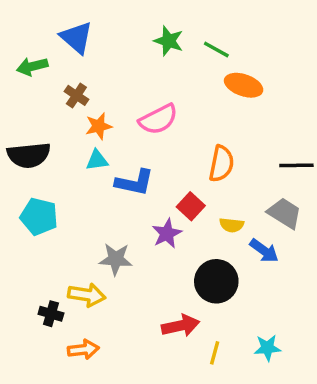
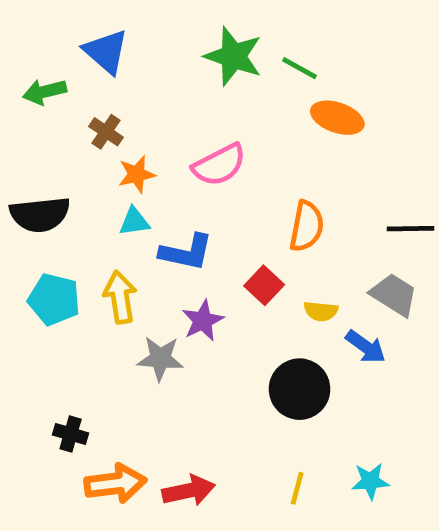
green star: (169, 41) -> (233, 56), size x1.4
purple star: (167, 234) -> (203, 321), moved
yellow arrow: (87, 295) -> (120, 297), moved, turned -108
red arrow: (180, 326) -> (189, 491), moved
orange arrow: (83, 349) -> (115, 484), size x1.4

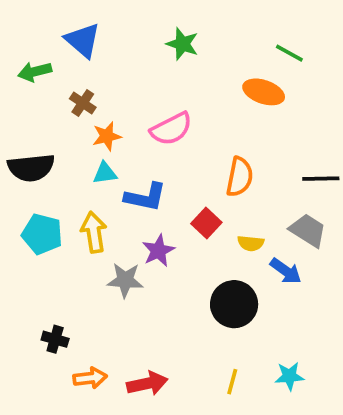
green star: (233, 56) -> (182, 44), size x0.7
green line: (300, 68) -> (289, 53), moved
orange arrow: (115, 484) -> (90, 378), size x0.7

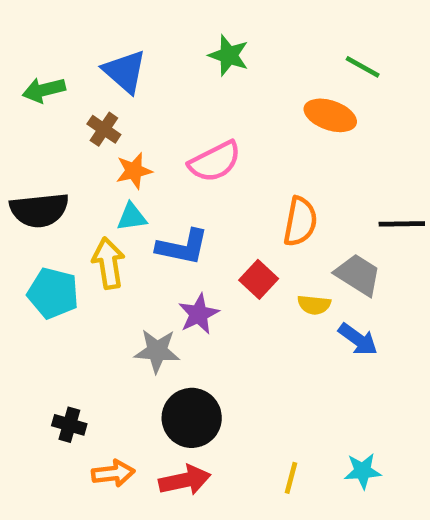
blue triangle: (83, 40) -> (125, 71), moved
gray trapezoid: (308, 230) -> (358, 275), moved
yellow arrow: (94, 232) -> (109, 263), moved
black circle: (234, 304) -> (192, 418), moved

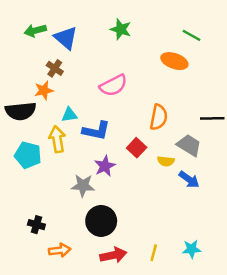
green arrow: (44, 90) -> (35, 31), moved
orange star: (134, 171) -> (44, 90), moved
red arrow: (185, 480) -> (113, 255), moved

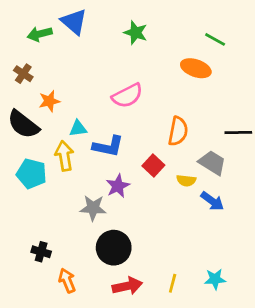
blue triangle: (66, 38) -> (74, 22), moved
brown cross: (55, 68) -> (23, 74), moved
black semicircle: (21, 111) -> (23, 124), turned 44
orange arrow: (60, 250) -> (67, 281), turned -105

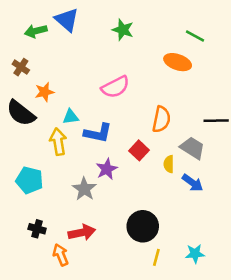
cyan pentagon: (31, 174) -> (30, 180), moved
yellow semicircle: (186, 181) -> (169, 164), turned 84
gray star: (93, 208) -> (84, 189), turned 30
black circle: (114, 248) -> (143, 226), moved
red arrow: (127, 286) -> (82, 232), moved

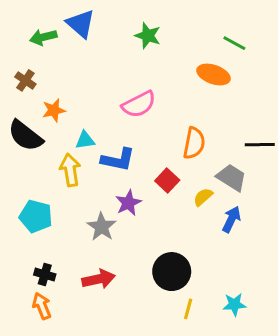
yellow semicircle: (169, 164) -> (203, 197), turned 49
blue arrow: (192, 183) -> (231, 219), turned -100
orange arrow: (61, 255) -> (42, 306), moved

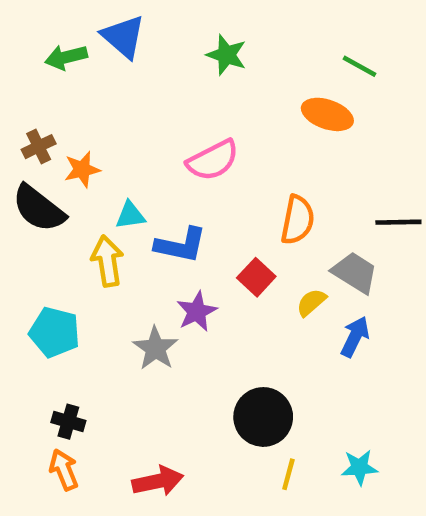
brown cross: (25, 80) -> (39, 147), moved, turned 30
red arrow: (99, 279) -> (158, 481), moved

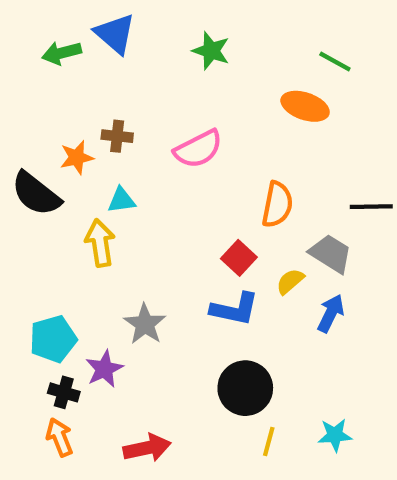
brown cross: (39, 147) -> (117, 136), moved, turned 32
blue L-shape: (181, 245) -> (235, 309), moved
purple star: (197, 312) -> (104, 369), moved
cyan pentagon: (55, 332) -> (53, 339), moved, turned -30

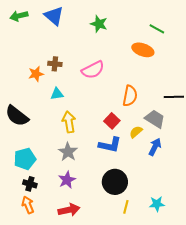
green arrow: (62, 53) -> (19, 16), moved
black semicircle: (36, 194) -> (17, 116), moved
yellow arrow: (100, 243) -> (69, 122), moved
purple star: (104, 369) -> (67, 180), moved

